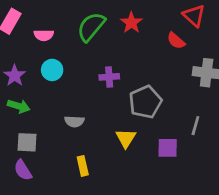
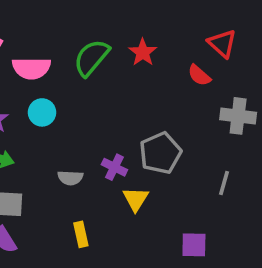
pink semicircle: (44, 35) -> (31, 68), size x1.5
purple cross: (109, 77) -> (114, 167), moved, turned 30
purple square: (168, 148) -> (194, 245), moved

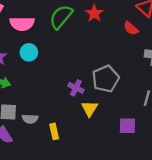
gray semicircle: (70, 178) -> (30, 119), moved
purple square: (194, 245) -> (127, 126), moved

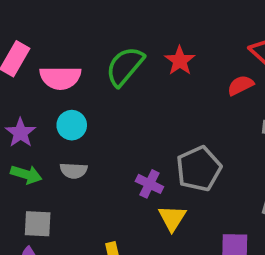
red semicircle: (131, 28) -> (240, 85), turned 112
gray semicircle: (30, 119) -> (74, 171), moved

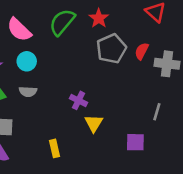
pink semicircle: (60, 78) -> (19, 30), turned 44
red semicircle: (240, 85) -> (142, 51), moved, turned -36
gray pentagon: (199, 169) -> (111, 49), moved

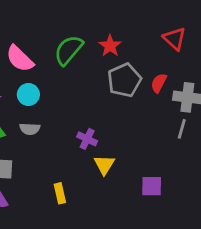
gray line: (157, 112) -> (182, 129), moved

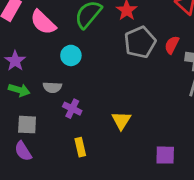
cyan circle: (28, 94) -> (71, 55), moved
purple cross: (87, 139) -> (72, 109), moved
purple square: (152, 186) -> (165, 155), moved

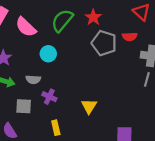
gray pentagon: (140, 42) -> (104, 43), turned -30
red semicircle: (172, 45) -> (130, 37), moved, turned -120
gray square: (27, 125) -> (24, 106), moved

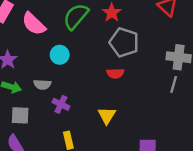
red semicircle: (130, 37) -> (115, 73), moved
gray square: (24, 106) -> (20, 115), moved

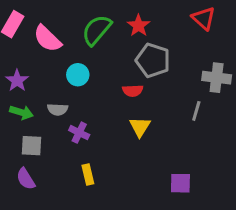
red semicircle: (115, 73) -> (133, 91), moved
gray line: (174, 84) -> (196, 111), moved
yellow triangle: (107, 115) -> (140, 127), moved

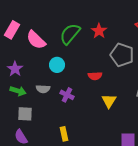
gray pentagon: (153, 60) -> (122, 55), moved
yellow triangle: (140, 127) -> (109, 101), moved
purple cross: (79, 133) -> (67, 95), moved

